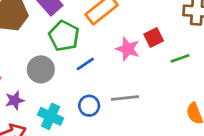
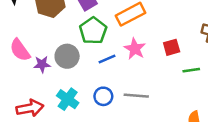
pink star: (128, 49) -> (135, 49), moved
purple star: (15, 100) -> (42, 64), moved

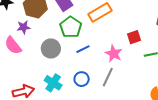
pink star: (135, 49) -> (114, 54), moved
purple star: (42, 64) -> (23, 27), moved
gray line: (136, 96) -> (108, 77), turned -66

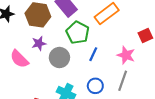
purple star: (23, 27) -> (39, 43), moved
blue line: (83, 49) -> (93, 54), turned -32

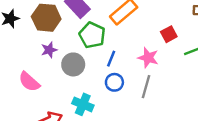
pink semicircle: (19, 59) -> (29, 82), moved
blue circle: (95, 86) -> (114, 82), moved

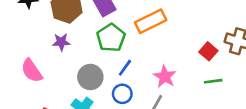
red square: (169, 34) -> (208, 51), moved, turned -35
gray circle: (73, 64) -> (90, 77), moved

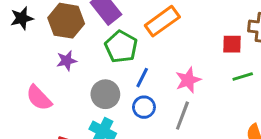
red square: (208, 51) -> (232, 44), turned -30
pink star: (165, 76) -> (188, 80), turned 30

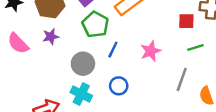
pink semicircle: (39, 98) -> (18, 43), moved
blue circle: (144, 107) -> (119, 86), moved
gray line: (182, 116) -> (182, 79), moved

